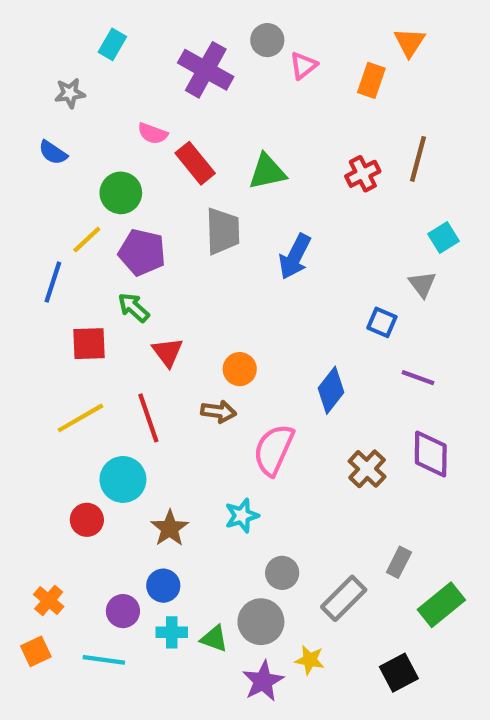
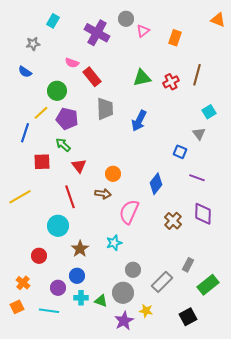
orange triangle: (410, 42) -> (218, 20), moved, turned -42
green triangle: (267, 172) -> (142, 78), moved
yellow line: (80, 418) -> (20, 197), moved
red circle: (87, 520) -> (39, 256), moved

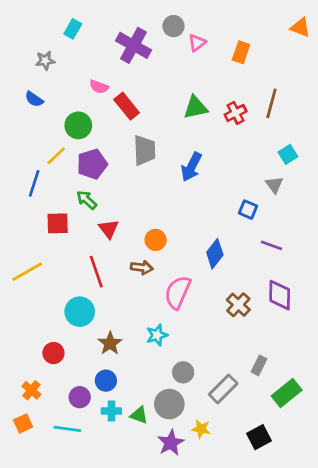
purple pentagon: (67, 119) -> (92, 164), turned -30

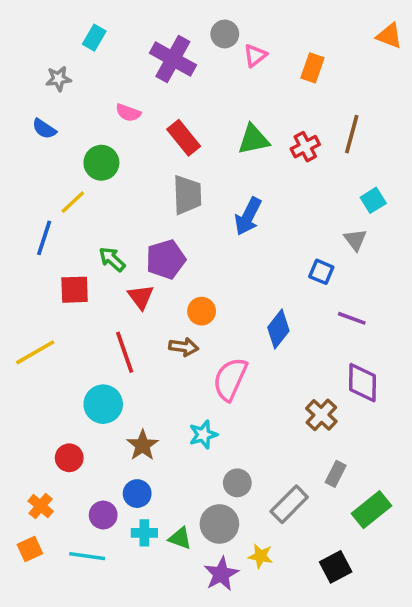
red rectangle: (127, 106) -> (184, 138), moved
purple pentagon: (92, 164) -> (166, 259), moved
brown cross: (238, 305) -> (321, 415), moved

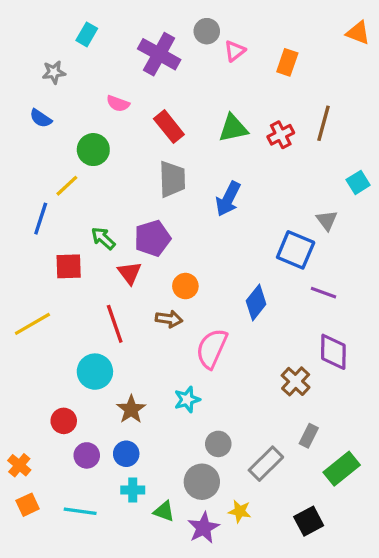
cyan square: (373, 200) -> (358, 182), moved
blue square: (321, 272) -> (296, 250), size x1.6
orange cross: (41, 506) -> (19, 465), moved
purple circle: (103, 515) -> (87, 455), moved
green triangle: (180, 538) -> (164, 511), moved

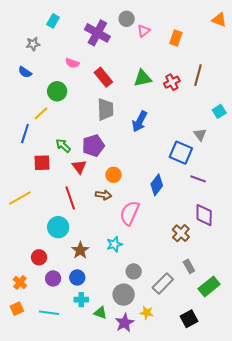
gray rectangle: (309, 436) -> (189, 266), turned -56
orange cross: (19, 465) -> (20, 283), moved

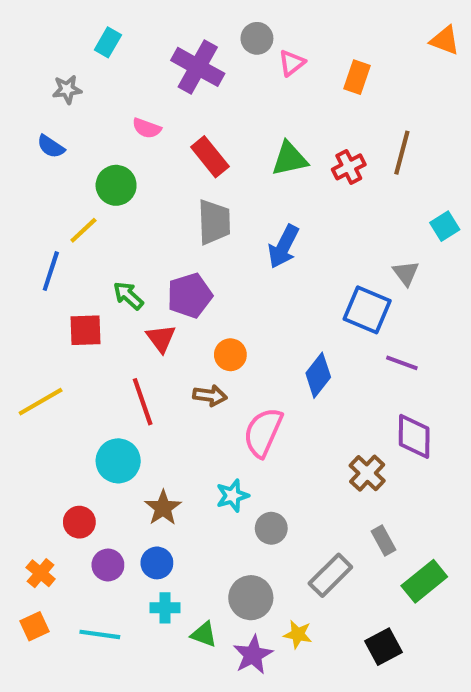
gray circle: (134, 271) -> (271, 528), moved

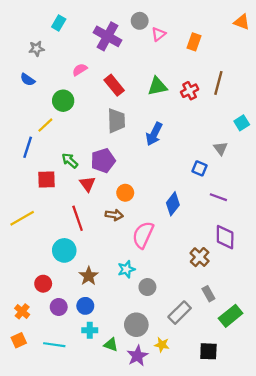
pink semicircle: (147, 128) -> (80, 70), turned 128
blue square: (367, 310) -> (200, 168), size x0.6
black square: (383, 647) -> (208, 351), turned 30

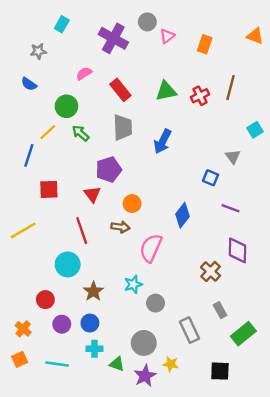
orange triangle: (242, 22) -> (255, 36), moved
green arrow: (70, 161) -> (81, 133), moved
gray rectangle: (180, 313) -> (189, 330), turned -70

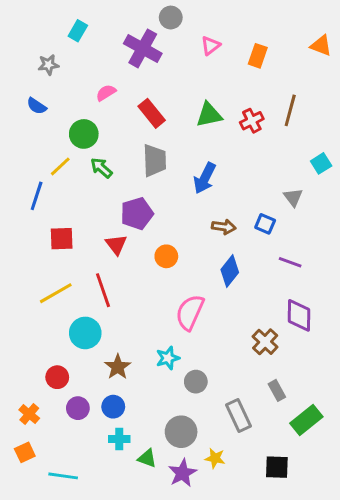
gray circle: (147, 22) -> (171, 18), moved
brown arrow: (120, 227) -> (224, 227), moved
yellow line: (23, 230) -> (56, 293), moved
cyan line: (57, 364) -> (63, 476), moved

